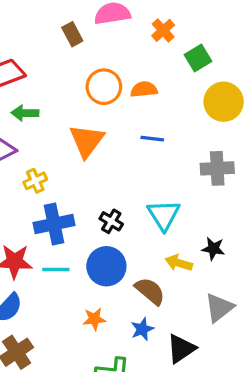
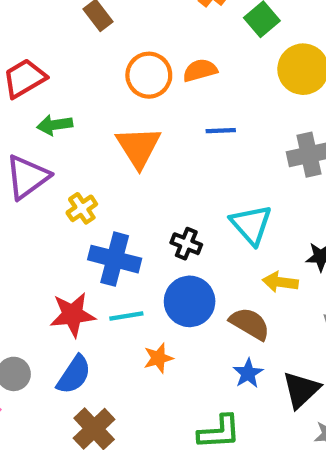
blue cross: (54, 224) -> (115, 259), turned 36
orange star: (94, 319) -> (158, 358), moved

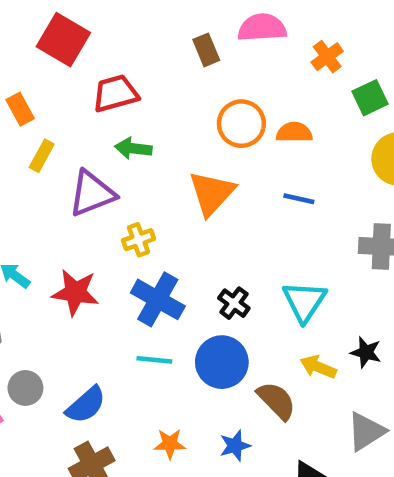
red star: (73, 315) -> (75, 292), moved
orange star: (158, 358) -> (170, 444), moved
blue star: (248, 373) -> (235, 446), moved

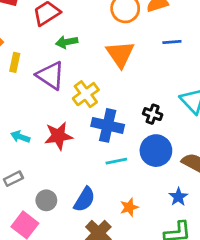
purple triangle: (92, 193) -> (51, 75), turned -48
yellow cross: (138, 240) -> (86, 94), size x1.4
orange star: (170, 444) -> (129, 207), moved

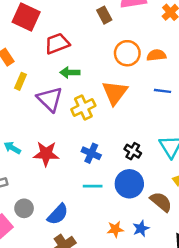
yellow cross: (86, 94) -> (83, 108), moved
blue cross: (108, 125) -> (91, 153), size x0.7
orange star: (129, 207) -> (115, 229), moved

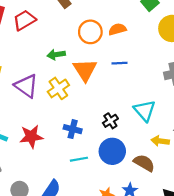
red trapezoid: (57, 44) -> (24, 20), moved
green arrow: (70, 72) -> (56, 55), moved
blue line: (162, 91) -> (120, 63), moved
black cross: (133, 151) -> (110, 121), turned 35

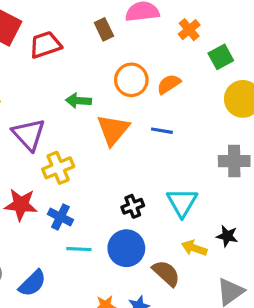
orange semicircle: (117, 29) -> (169, 84), turned -30
yellow cross: (58, 88) -> (58, 168), moved
blue cross: (73, 129) -> (60, 217), moved

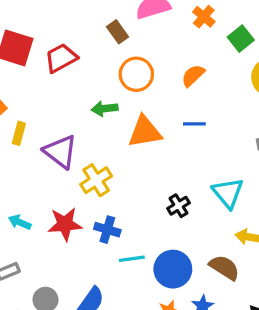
orange circle: (131, 80) -> (136, 74), moved
orange triangle: (113, 130) -> (145, 132), turned 51
blue circle: (126, 248) -> (173, 269), moved

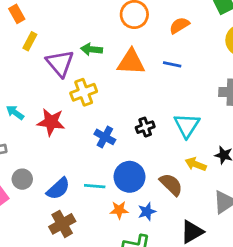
green arrow: (105, 109) -> (92, 49), moved
blue cross: (107, 230) -> (105, 137), moved
cyan line: (132, 259) -> (95, 186), moved

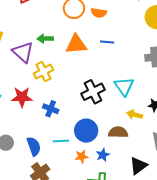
orange semicircle: (179, 25) -> (99, 13), moved, turned -133
black cross: (145, 127) -> (93, 92), size x1.6
blue cross: (105, 137) -> (51, 109), moved
brown semicircle: (171, 184) -> (118, 132), turned -36
blue semicircle: (58, 189) -> (34, 146), turned -60

